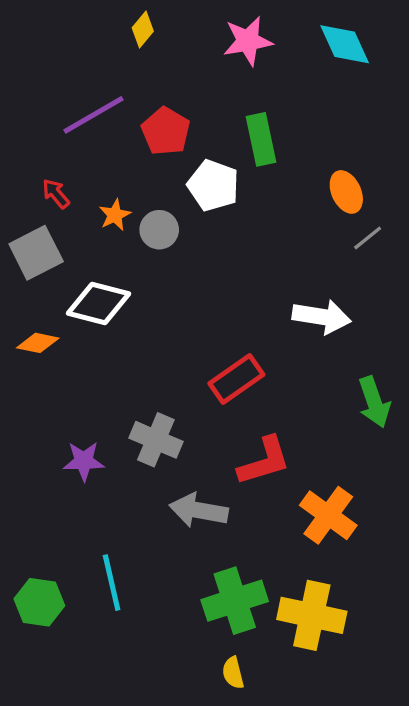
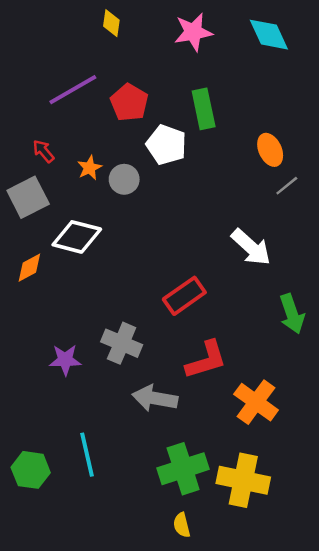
yellow diamond: (143, 29) -> (111, 23), turned -32
white arrow: (322, 317) -> (251, 247), turned 33
orange diamond: (38, 343) -> (29, 268), turned -40

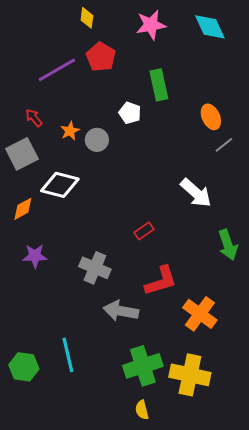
red pentagon: (129, 102) -> (101, 57), moved
white pentagon: (166, 145) -> (130, 113), size x0.7
red rectangle: (184, 296) -> (144, 231), size x0.6
purple star: (65, 360) -> (35, 256), moved

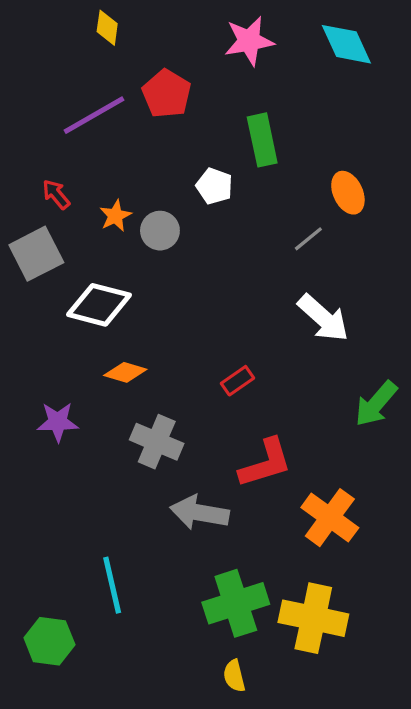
yellow diamond: (87, 18) -> (107, 28), moved
gray line: (224, 145) -> (308, 239), moved
orange diamond: (23, 209) -> (125, 372), moved, turned 45
green arrow: (228, 245) -> (376, 404), turned 60
green hexagon: (24, 367) -> (49, 641), moved

